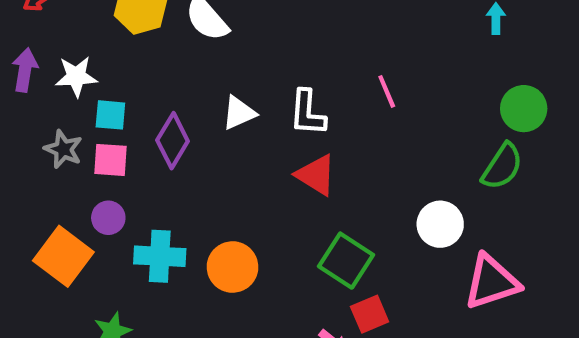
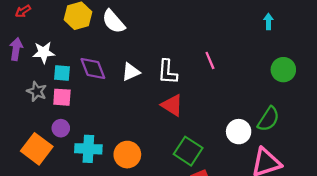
purple diamond: (173, 141) -> (93, 68), moved, turned -52
green semicircle: (502, 166) -> (268, 119), moved

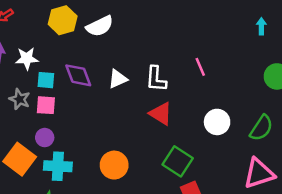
white semicircle: (114, 21) -> (100, 26), turned -75
white circle: (239, 132) -> (217, 122), moved
cyan cross: (88, 149) -> (58, 166), moved

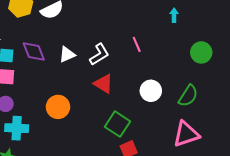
cyan arrow: (261, 26) -> (174, 15), moved
white L-shape: (156, 79) -> (99, 54), turned -125
orange circle: (114, 165) -> (58, 107), moved

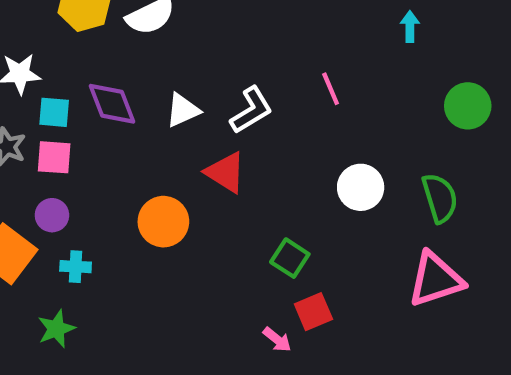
red triangle: (103, 84) -> (226, 172), moved
green semicircle: (188, 96) -> (440, 198), turned -50
green square: (118, 124) -> (290, 258), size x0.7
cyan cross: (17, 128) -> (76, 267), size x0.6

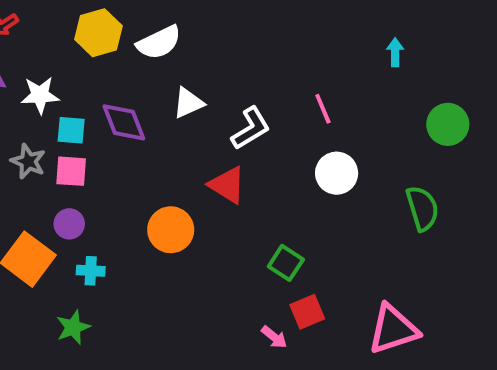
white triangle: (183, 110) -> (188, 103), moved
white circle: (361, 187) -> (337, 173), moved
pink triangle: (436, 279) -> (393, 329), moved

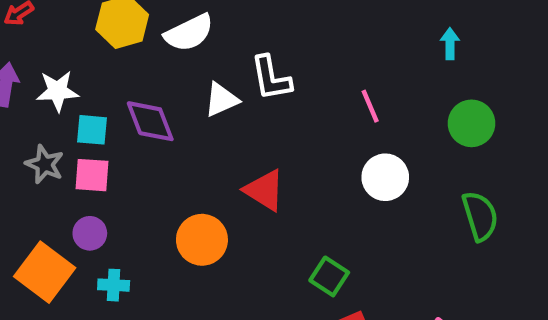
green circle: (448, 124) -> (471, 123), moved
white L-shape: (251, 128) -> (271, 78), moved, turned 111

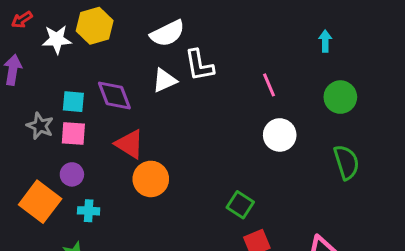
white semicircle: (189, 33) -> (167, 33), moved
white star: (57, 91) -> (57, 39), moved
red triangle: (264, 190) -> (130, 144), moved

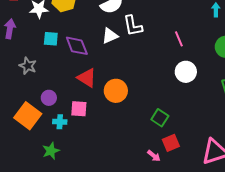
cyan square: (73, 102) -> (51, 39), moved
pink square: (73, 133) -> (79, 109), moved
orange circle: (151, 179) -> (116, 91), moved

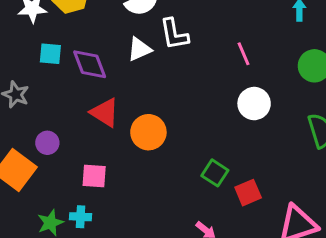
pink square: (79, 109) -> (94, 176), moved
cyan cross: (60, 122) -> (81, 217), moved
red square: (171, 143) -> (248, 193), moved

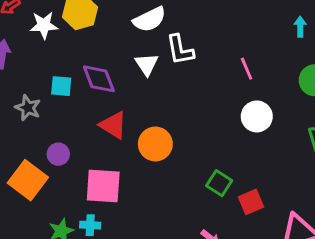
white triangle: (139, 49) -> (147, 64), turned -40
cyan square: (50, 54) -> (61, 86), moved
pink square: (94, 176) -> (103, 186), size x1.5

